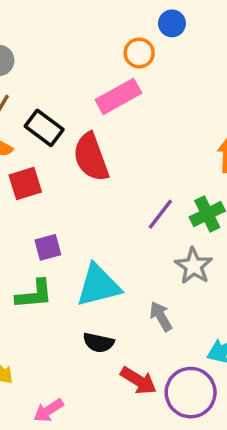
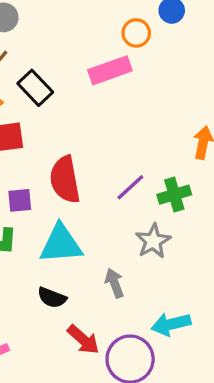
red semicircle: (91, 157) -> (65, 180), moved

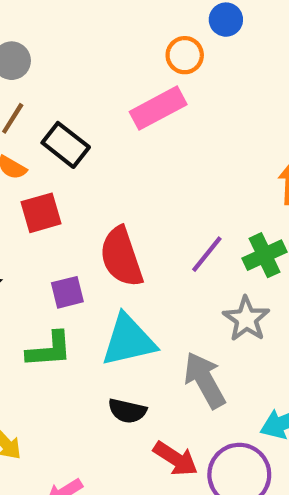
gray arrow: (114, 283) -> (205, 380), size x1.5

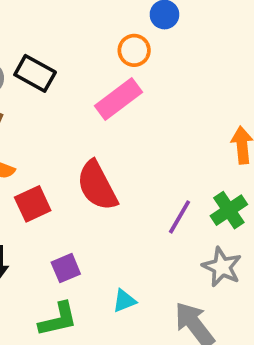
black rectangle: (66, 145) -> (35, 73), moved
red semicircle: (121, 257) -> (97, 186), moved
cyan triangle: (128, 340) -> (124, 301), size x0.5

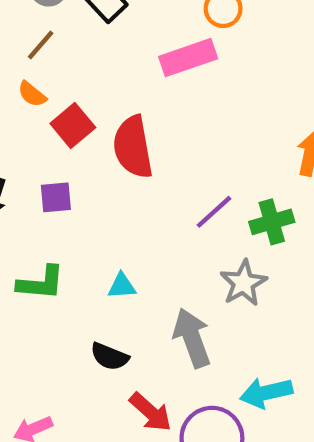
red square: (33, 204) -> (73, 126), moved, turned -33
purple square: (66, 268) -> (56, 197), moved

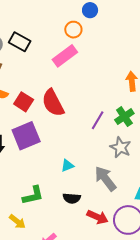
purple square: (56, 197) -> (26, 136), size x1.8
green L-shape: (41, 283) -> (33, 195), moved

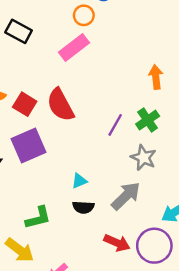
gray arrow: (105, 179) -> (126, 196), turned 84
black semicircle: (72, 198) -> (83, 207), moved
yellow arrow: (17, 222) -> (20, 250), size x1.4

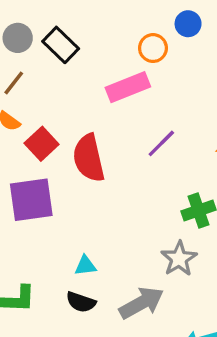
purple line: (115, 125) -> (161, 143), moved

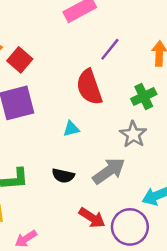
red semicircle: (89, 158) -> (89, 87), moved
cyan triangle: (85, 266) -> (71, 129), moved

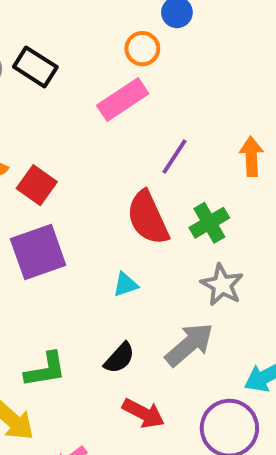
green cross: (144, 96) -> (209, 223), moved
black semicircle: (63, 176) -> (119, 358), turned -55
red arrow: (92, 218) -> (143, 413), moved

